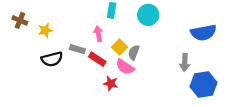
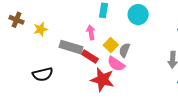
gray rectangle: (77, 49) -> (71, 47), size x1.5
black semicircle: (52, 59) -> (43, 74), moved
red star: (111, 83) -> (102, 80), size x1.6

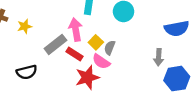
pink arrow: (91, 32) -> (76, 30), size x1.5
gray rectangle: (71, 47) -> (55, 44), turned -55
red star: (102, 80) -> (87, 77), turned -30

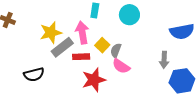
yellow star: (25, 26) -> (51, 33), moved, size x1.5
red rectangle: (75, 54) -> (81, 57), turned -35
pink semicircle: (101, 61) -> (121, 66), moved

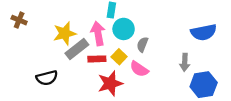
cyan circle: (129, 15) -> (124, 29), moved
yellow square: (102, 45) -> (119, 57), moved
gray semicircle: (116, 50) -> (142, 45), moved

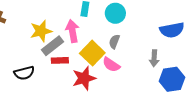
cyan circle: (124, 29) -> (115, 13), moved
yellow square: (119, 57) -> (92, 53), size x1.6
red rectangle: (97, 59) -> (60, 60), moved

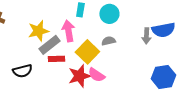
gray semicircle: (114, 42) -> (108, 41), turned 56
gray arrow: (154, 58) -> (146, 36), moved
pink semicircle: (111, 65) -> (96, 75), moved

